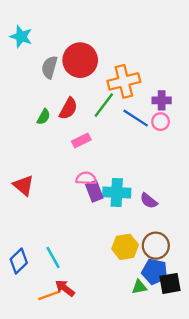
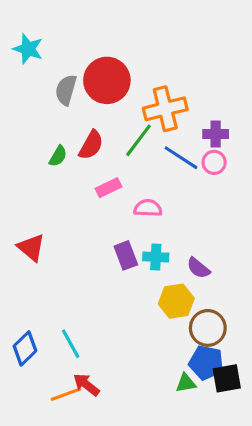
pink semicircle: (86, 178) -> (148, 208), moved
cyan cross: (117, 192) -> (156, 257), size x0.7
yellow hexagon: (125, 247) -> (176, 301), moved

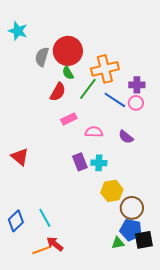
green semicircle: (58, 156) -> (68, 73), moved, turned 120
purple semicircle: (198, 268) -> (126, 137), moved

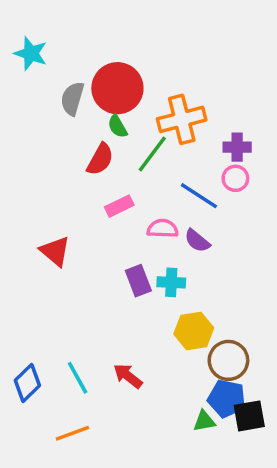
blue line: (115, 100) -> (199, 196), moved
purple semicircle: (126, 137) -> (197, 241), moved
red triangle: (20, 157) -> (55, 251), moved
red arrow: (55, 244) -> (128, 376), moved

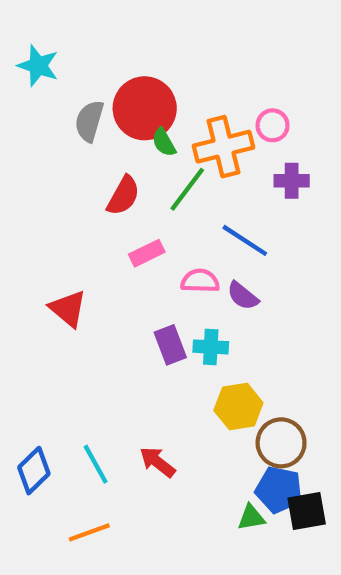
green semicircle: (117, 126) -> (164, 142), moved
pink circle: (235, 178) -> (273, 125), moved

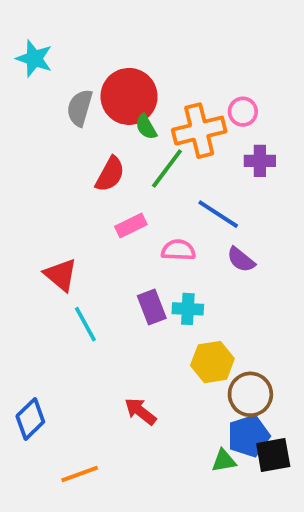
purple semicircle: (243, 296) -> (241, 260), moved
cyan line: (96, 464) -> (85, 324), moved
blue pentagon: (279, 490) -> (249, 436), turned -30

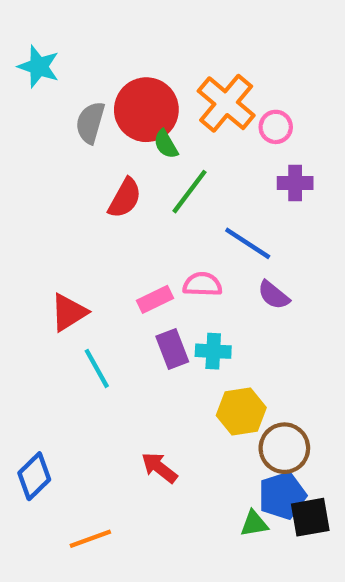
orange cross: (199, 131) -> (226, 103), moved, turned -36
pink rectangle: (131, 225) -> (155, 299), moved
red triangle: (61, 275) -> (69, 312), turned 48

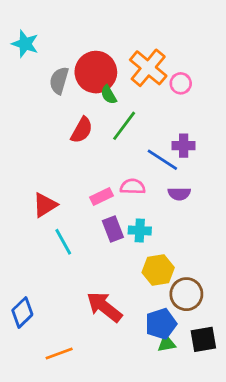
purple cross: (295, 183) -> (184, 146), moved
purple semicircle: (274, 295) -> (179, 194), turned -40
red arrow: (159, 468) -> (104, 307), size x1.5
blue pentagon: (282, 496) -> (161, 324), moved

